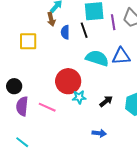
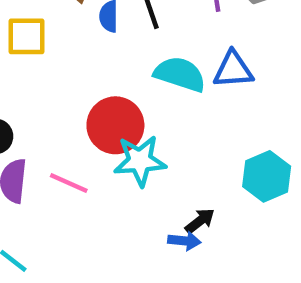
cyan star: (79, 97) -> (140, 161), size x1.6
black arrow: (106, 101) -> (200, 221), moved

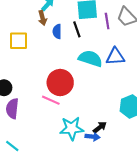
cyan star: (140, 161) -> (72, 128), moved
pink line: (69, 183) -> (51, 100), moved

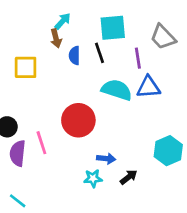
purple line: (107, 21) -> (138, 58), moved
pink line: (51, 100) -> (41, 143), moved, turned 48
cyan star: (72, 128) -> (93, 178), size x0.6
blue arrow: (92, 137) -> (106, 159), moved

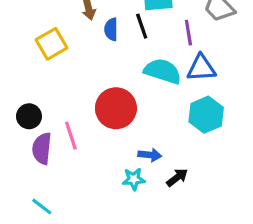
yellow square: (26, 67) -> (52, 44), turned -30
cyan hexagon: (168, 151) -> (206, 115), moved

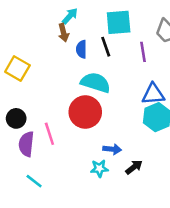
yellow square: (52, 44) -> (17, 68), moved, turned -30
blue triangle: (201, 68) -> (153, 94), moved
cyan semicircle: (163, 71) -> (96, 83), moved
cyan line: (42, 206) -> (34, 181), moved

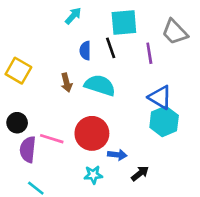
brown arrow: (64, 33) -> (67, 83), moved
blue triangle: (153, 94) -> (160, 97), turned 35
red circle: (85, 112) -> (92, 133), moved
pink line: (49, 134) -> (52, 139), turned -55
cyan star: (99, 168) -> (93, 175), moved

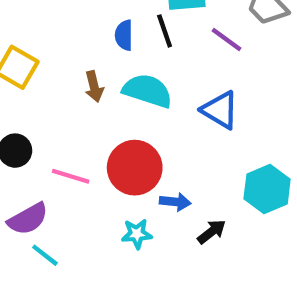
purple line: (149, 53) -> (226, 39), turned -45
blue triangle: (160, 97) -> (220, 110), moved
cyan hexagon: (164, 121) -> (267, 189), moved
purple semicircle: (28, 149) -> (28, 219), moved, turned -125

